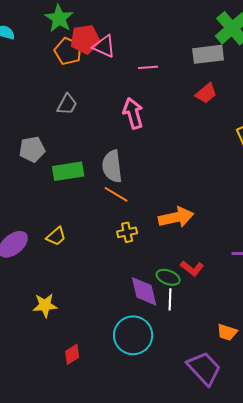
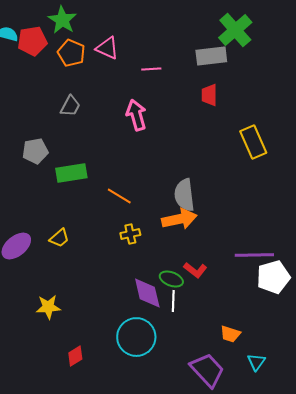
red pentagon: (85, 39) -> (32, 41), moved
red trapezoid: (206, 93) -> (209, 95), turned 130
gray semicircle: (112, 166) -> (184, 195), moved

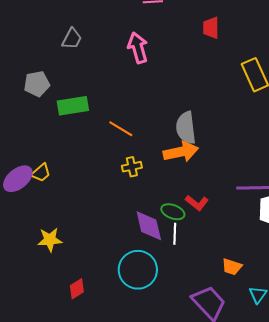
yellow trapezoid: (59, 238) -> (41, 173), moved

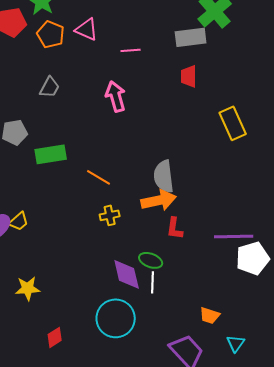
red L-shape: (197, 203) -> (175, 228), moved, turned 60

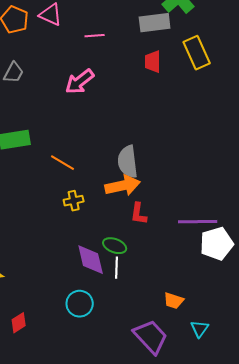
pink arrow: (116, 96) -> (80, 82), turned -112
yellow rectangle: (233, 123) -> (197, 53), moved
cyan circle: (116, 318) -> (80, 304), size x0.7

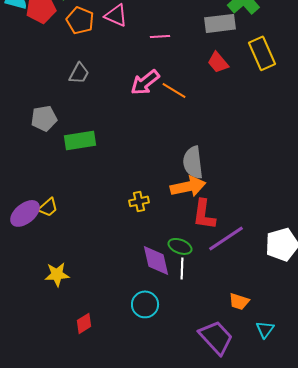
red trapezoid: (153, 62) -> (218, 62), turned -40
orange line: (63, 163) -> (174, 90), moved
red L-shape: (139, 214) -> (204, 214), size x1.4
purple line: (198, 222) -> (226, 238), moved, turned -33

